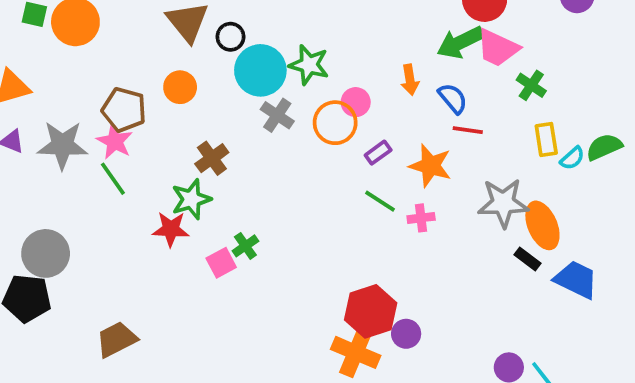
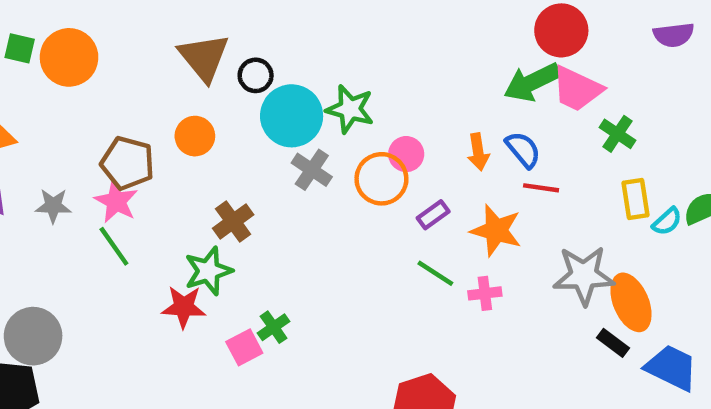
orange arrow: (410, 80) -> (478, 152), moved
gray star: (62, 145) -> (53, 206), size x0.6

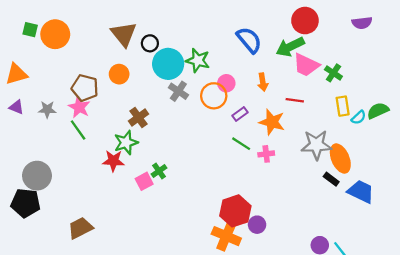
pink trapezoid: (577, 89) -> (306, 65), moved
blue semicircle: (523, 150) -> (249, 40), moved, size x1.4

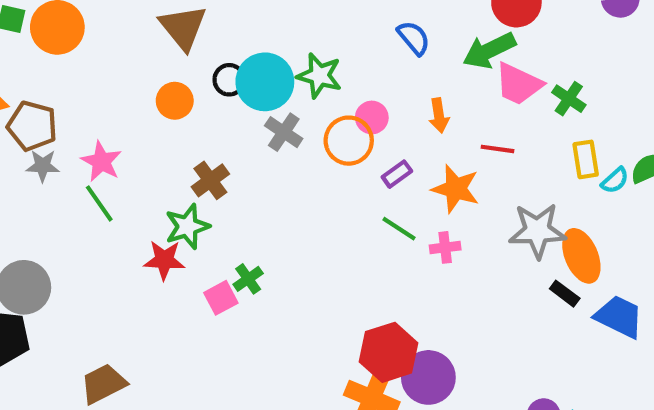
blue semicircle: (249, 40) -> (414, 38), size x0.7
black circle: (150, 43) -> (229, 80), moved
brown pentagon: (85, 88) -> (32, 126), moved
purple circle: (257, 225) -> (428, 377), size x1.6

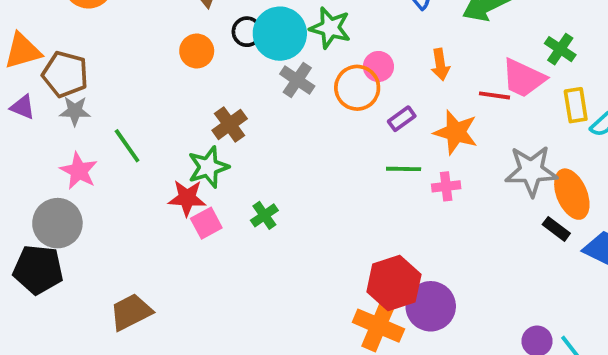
pink trapezoid: (519, 84) -> (523, 78), moved
pink star: (101, 162) -> (79, 171), moved
green line: (399, 229) -> (404, 169), turned -32
pink square: (221, 298) -> (206, 223), moved

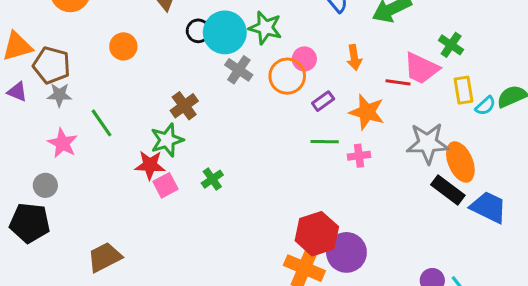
orange circle: (197, 51) -> (123, 46), moved
gray circle: (57, 223) -> (45, 185), size x0.6
black rectangle: (556, 229) -> (448, 190), size x1.5

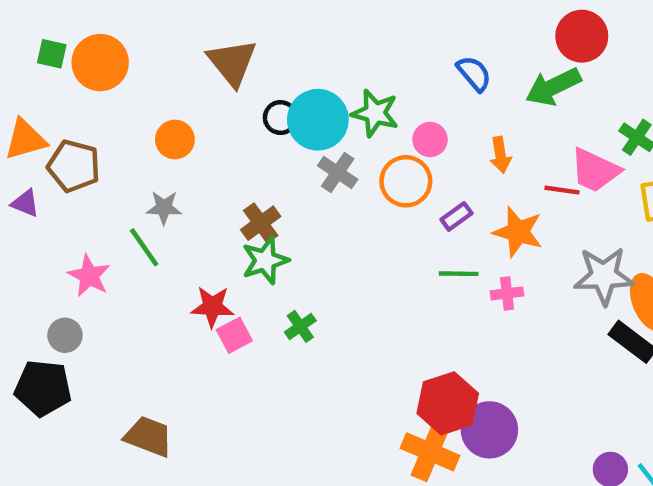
pink circle: (304, 59) -> (430, 140), moved
gray star: (59, 95) -> (164, 208), moved
green star: (167, 140) -> (265, 260), moved
brown trapezoid: (105, 257) -> (149, 436), turned 48

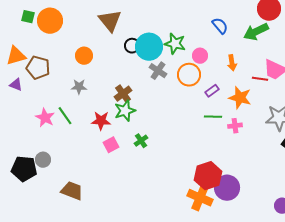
green line: (144, 247) -> (65, 116), moved
red star: (212, 307) -> (101, 121), moved
gray circle: (65, 335) -> (43, 160), moved

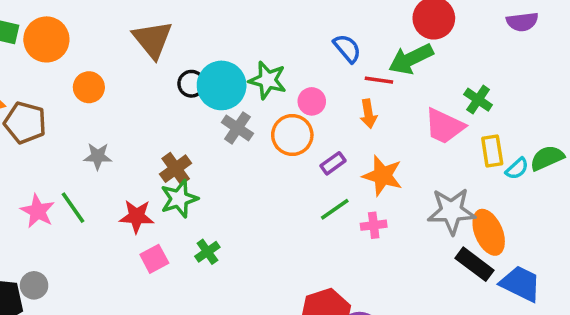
orange circle: (84, 56) -> (89, 87), moved
red line: (260, 79) -> (379, 80), moved
green line: (213, 117) -> (335, 209), turned -36

